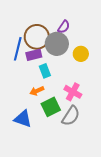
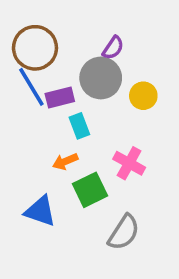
brown circle: (37, 37) -> (35, 48), moved
blue line: (18, 49) -> (31, 87), turned -45
gray semicircle: (71, 116) -> (124, 232), moved

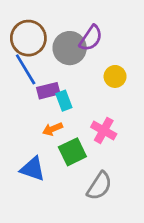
purple semicircle: (113, 48) -> (91, 38), size x1.4
gray circle: (101, 78) -> (70, 48), moved
purple rectangle: (60, 98) -> (48, 91), moved

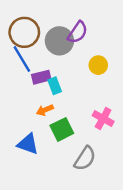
pink cross: (104, 130) -> (103, 118), moved

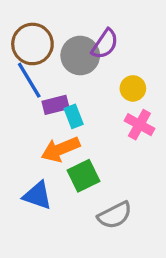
orange arrow: (45, 110) -> (60, 149), size x1.6
pink cross: (103, 118) -> (139, 125), moved
gray semicircle: (85, 158) -> (115, 215), turned 30

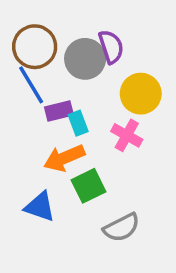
purple semicircle: (105, 44) -> (111, 47), turned -52
yellow circle: (133, 88) -> (141, 94), size x1.5
pink cross: (139, 125) -> (127, 135), moved

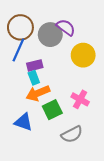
purple semicircle: (111, 47) -> (66, 27), turned -36
blue line: (31, 85) -> (18, 50), turned 55
cyan rectangle: (78, 123) -> (34, 78), moved
pink cross: (127, 135) -> (80, 99), moved

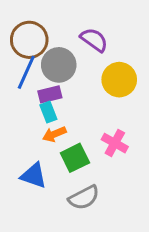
gray circle: (50, 35) -> (59, 65), moved
orange arrow: (38, 93) -> (54, 134), size x0.7
gray semicircle: (72, 134) -> (84, 198), moved

